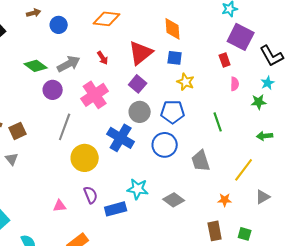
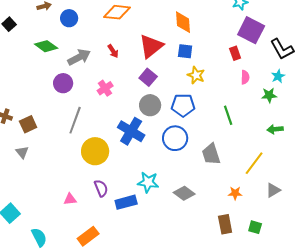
green diamond: (36, 66) -> (46, 46), moved
pink cross: (95, 95) -> (105, 88), size x0.6

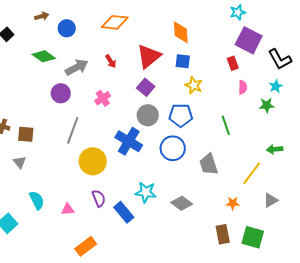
brown square: (28, 124) -> (26, 134), turned 30
green arrow: (275, 129) -> (275, 149), moved
blue rectangle: (126, 202) -> (124, 212), turned 65
green square: (255, 227) -> (253, 237), size x1.6
cyan semicircle: (39, 237) -> (37, 200), moved

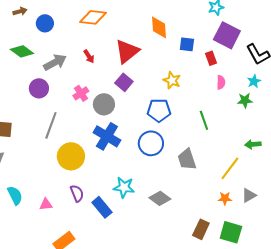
blue square: (183, 61) -> (187, 44), moved
gray circle: (148, 115) -> (104, 104), moved
orange star: (233, 203) -> (225, 198), moved
brown rectangle: (223, 234) -> (201, 229), turned 36

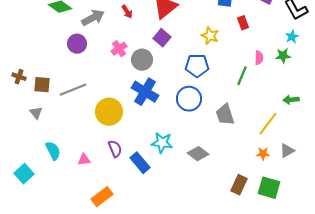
red rectangle: (211, 58) -> (243, 23), moved
pink semicircle: (221, 82) -> (259, 58), moved
green line: (204, 120) -> (242, 76), turned 42
gray line: (51, 125) -> (73, 90), moved, turned 48

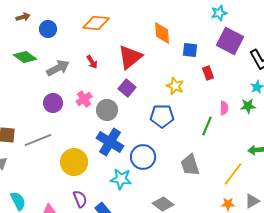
purple circle: (77, 44) -> (53, 103), moved
blue circle: (189, 99) -> (143, 157), moved
cyan star: (162, 143) -> (121, 179), moved

